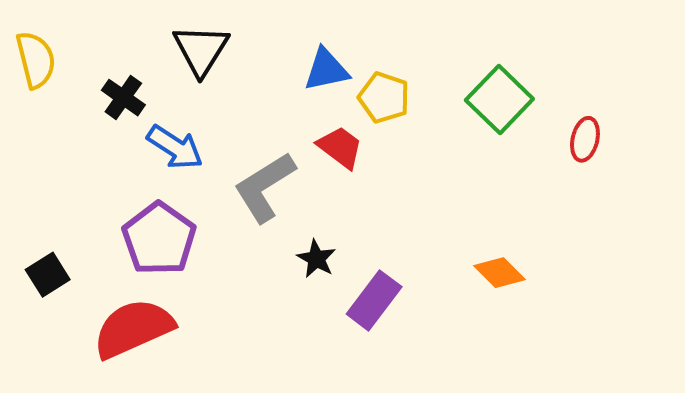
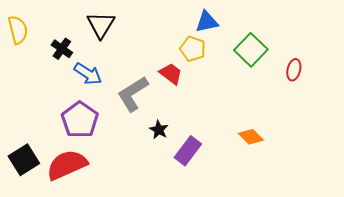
blue triangle: (326, 70) -> (207, 22), moved
black square: (48, 275) -> (24, 160), moved, size x1.4

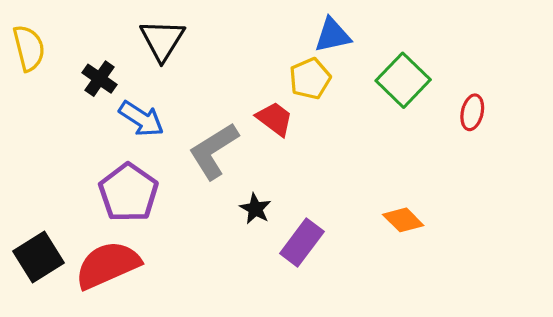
yellow pentagon: (193, 49) -> (310, 79), turned 30

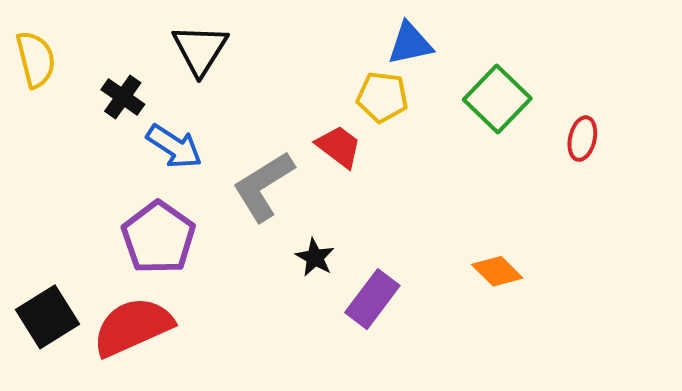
yellow pentagon: (310, 79) -> (382, 97), turned 30

